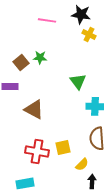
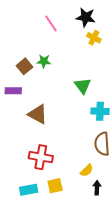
pink line: (47, 20) -> (51, 23), turned 48
yellow square: (63, 147) -> (55, 186), moved

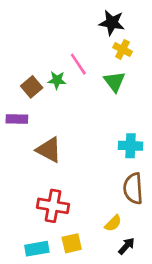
pink line: (51, 23) -> (78, 64), moved
green triangle: (83, 86) -> (114, 82), moved
black arrow: (97, 188) -> (126, 246), turned 40

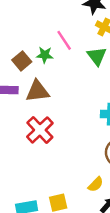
brown triangle: (49, 150) -> (37, 91), moved, turned -35
red cross: (53, 206) -> (40, 130), moved, turned 36

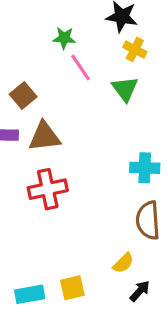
green star: (45, 55) -> (64, 38), moved
red cross: (40, 130) -> (48, 189), turned 32

